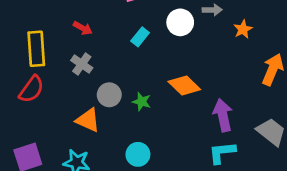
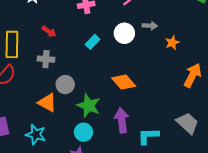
gray cross: (82, 64) -> (46, 59), turned -35
green star: (142, 102) -> (89, 106), moved, size x1.6
purple arrow: (223, 115) -> (122, 120), moved

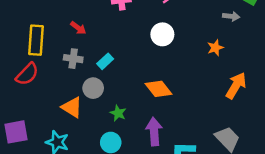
gray arrow: (150, 26) -> (231, 16), moved
cyan rectangle: (93, 42) -> (105, 61), moved
green star: (89, 106) -> (118, 113), size x0.6

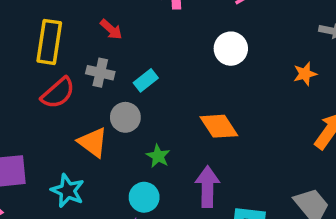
red semicircle: (27, 74) -> (58, 93), moved

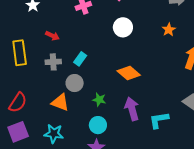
red semicircle: (58, 93) -> (18, 103), moved

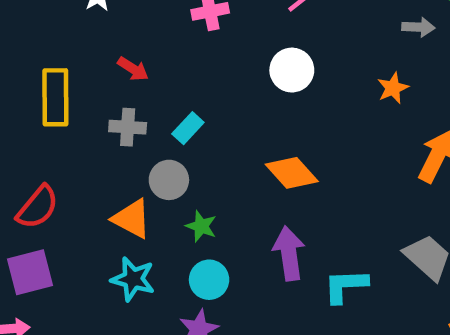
green star: (99, 100) -> (201, 226), moved
cyan star: (54, 134) -> (133, 279), moved

